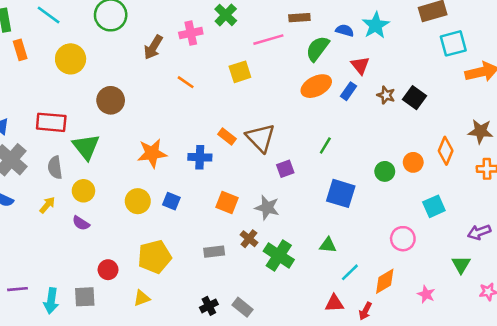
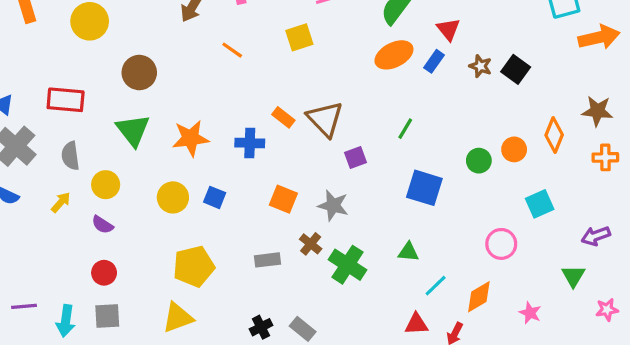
green triangle: (86, 147) -> (133, 130), moved
red circle: (108, 270) -> (104, 273), moved
yellow triangle: (142, 298) -> (178, 318), size x1.5

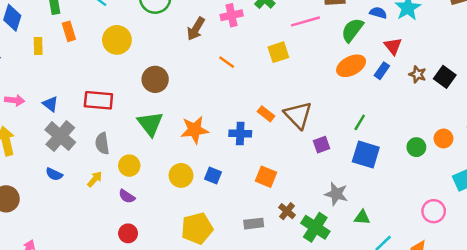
blue square: (424, 188) -> (366, 154), moved
gray star: (333, 205) -> (336, 194), moved

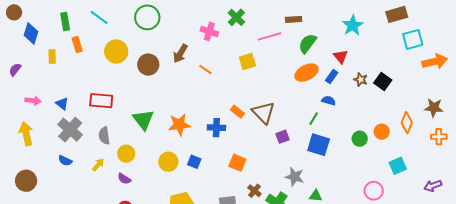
blue semicircle: (378, 13) -> (329, 101), moved
pink cross: (232, 15) -> (209, 31), turned 30
brown arrow: (196, 29) -> (180, 53), moved
brown circle: (155, 79) -> (148, 65), moved

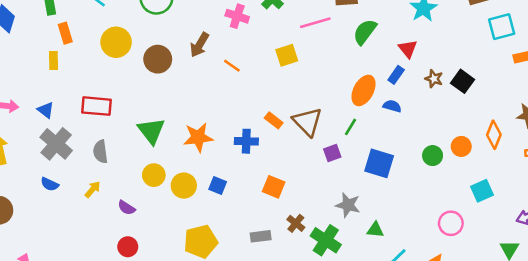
yellow rectangle: (52, 56) -> (54, 60), moved
orange ellipse: (307, 73) -> (364, 90), moved, turned -35
green line: (314, 119) -> (351, 127), moved
yellow circle: (126, 154) -> (154, 175), moved

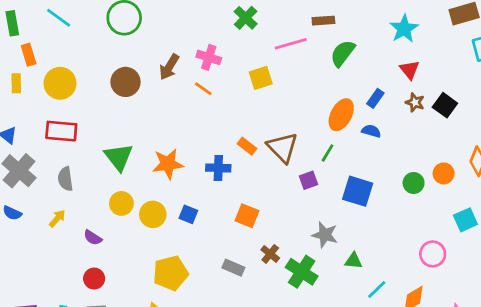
pink cross: (237, 16) -> (209, 57), moved
yellow circle: (116, 42) -> (60, 83), moved
red triangle: (408, 49) -> (409, 70), moved
gray rectangle: (261, 236) -> (233, 268), turned 30

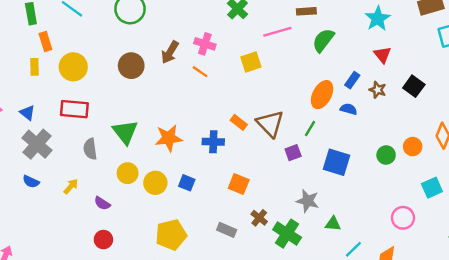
brown star: (415, 102) -> (378, 90), moved
gray semicircle: (65, 179) -> (90, 149), moved

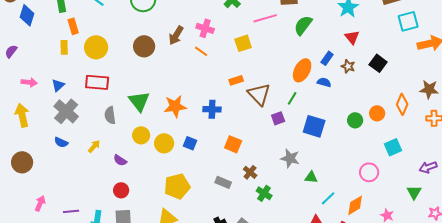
blue triangle: (27, 113) -> (58, 85), turned 40
orange rectangle: (239, 122) -> (236, 80), moved, turned -56
green cross: (287, 234) -> (264, 193), moved, size x0.7

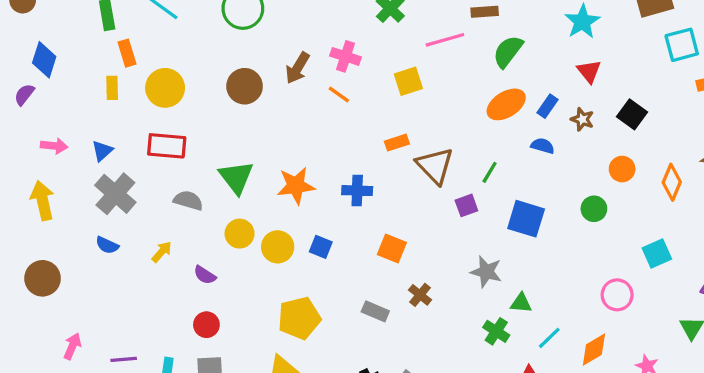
blue diamond: (27, 15) -> (44, 60), moved
orange ellipse: (302, 70) -> (506, 104), moved, turned 30
orange circle: (377, 113) -> (622, 169), moved
gray semicircle: (110, 115) -> (188, 200), turned 114
green cross: (264, 193) -> (496, 331), moved

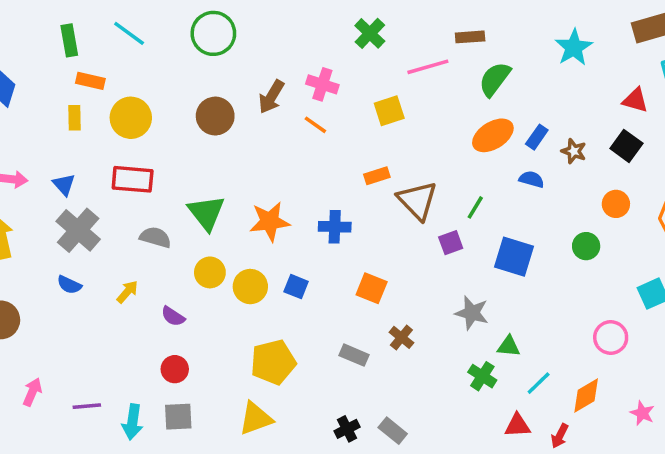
orange rectangle: (127, 53) -> (90, 81), turned -60
red triangle: (589, 71) -> (635, 100), moved, turned -35
blue triangle: (102, 151) -> (64, 185), turned -30

